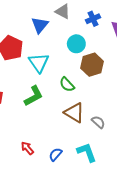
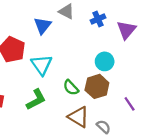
cyan circle: (76, 44) -> (105, 61), moved
brown hexagon: (92, 65) -> (97, 86), moved

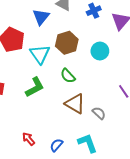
brown hexagon: (97, 86) -> (67, 43), moved

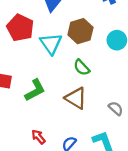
green L-shape: (35, 87) -> (35, 90), moved
brown triangle: (75, 104) -> (76, 98), moved

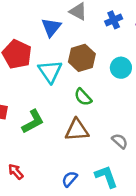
brown triangle: (76, 98) -> (77, 130), turned -35
red arrow: (38, 137) -> (16, 172), moved

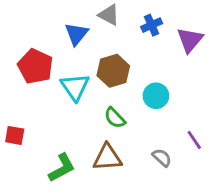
cyan circle: (121, 68) -> (156, 96), moved
green L-shape: (33, 121) -> (62, 168), moved
gray semicircle: (120, 141) -> (162, 158), moved

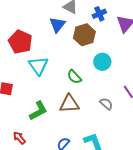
blue triangle: (77, 34) -> (57, 25), moved
brown hexagon: (113, 71) -> (84, 35), moved
cyan triangle: (75, 87) -> (38, 66), moved

